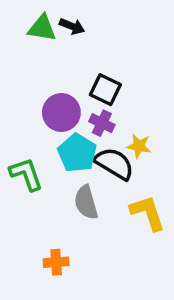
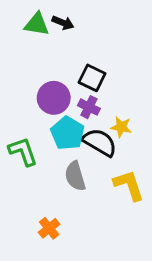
orange cross: (56, 262) -> (49, 228), turned -35

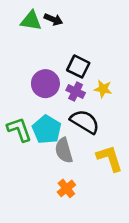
yellow star: (121, 127) -> (103, 89), moved
cyan pentagon: (67, 133) -> (47, 129), moved
orange cross: (49, 228) -> (66, 188), moved

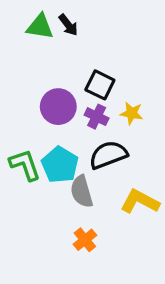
black arrow: (53, 19) -> (68, 25), turned 30
black semicircle: (85, 122) -> (108, 155), turned -52
yellow L-shape: (110, 158) -> (140, 201), turned -44

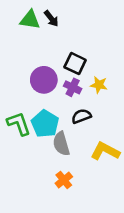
black semicircle: (108, 155) -> (81, 116), size x0.7

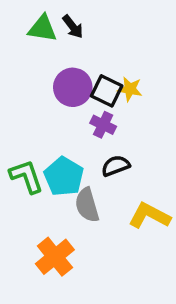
purple circle: (44, 80) -> (73, 87), moved
yellow star: (99, 85) -> (130, 89), moved
orange cross: (64, 180) -> (55, 257), moved, size x1.5

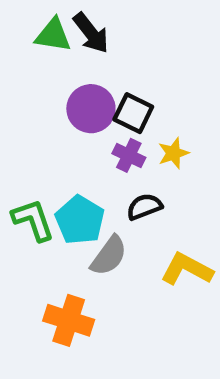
black arrow: (73, 27) -> (91, 33), size x1.4
yellow star: (130, 89) -> (173, 153), moved, turned -30
gray semicircle: (87, 205) -> (109, 256), turned -128
orange cross: (55, 257) -> (69, 320), turned -33

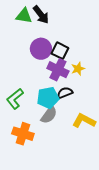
purple cross: (129, 155) -> (58, 70), size x1.5
green L-shape: (33, 220) -> (15, 99), turned -110
cyan pentagon: (80, 220) -> (48, 98), moved, turned 30
orange cross: (69, 320) -> (23, 134), moved

